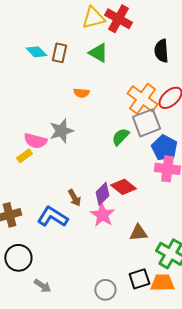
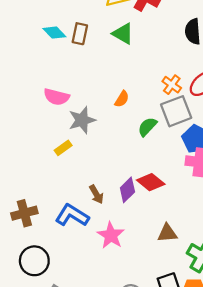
orange semicircle: (81, 93) -> (122, 99), moved, turned -63
orange cross: (142, 99) -> (172, 85), size x0.6
pink semicircle: (35, 141) -> (57, 97), moved
yellow rectangle: (24, 156) -> (63, 148), moved
pink star: (102, 215) -> (111, 235), moved

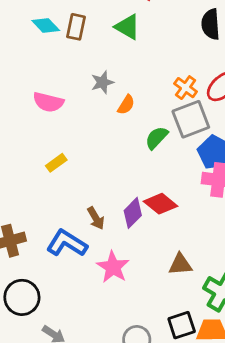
gray star: (82, 120) -> (102, 82), moved, size x0.7

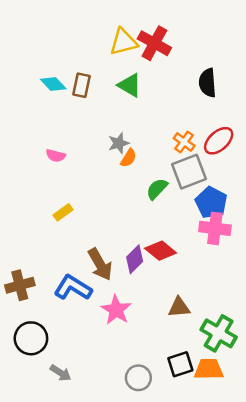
gray star: (102, 82) -> (119, 143), moved
pink semicircle: (48, 102) -> (56, 156), size x0.7
brown arrow: (96, 218) -> (100, 264), size x1.5

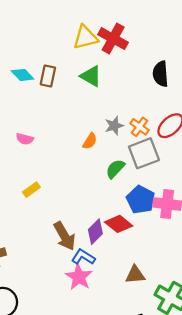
gray star: (119, 143) -> (114, 126), moved
blue pentagon: (211, 202) -> (141, 200), moved
blue L-shape: (73, 288) -> (83, 257), moved, size x0.7

